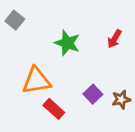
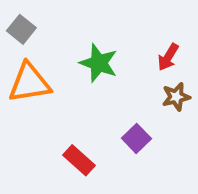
orange triangle: (36, 81) -> (29, 83), moved
brown star: (121, 100) -> (176, 97), moved

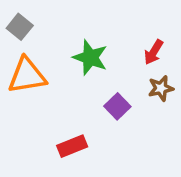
purple square: (136, 138) -> (117, 106), moved
red rectangle: (79, 160) -> (72, 146), turned -64

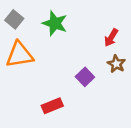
green star: (90, 58) -> (55, 23), moved
brown star: (161, 88) -> (116, 64), turned -30

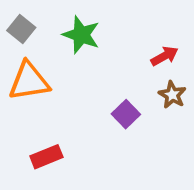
red arrow: (111, 38) -> (164, 56), turned -150
red rectangle: (52, 106) -> (46, 157), moved

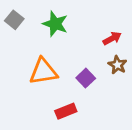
orange triangle: (29, 81) -> (43, 71), moved
red rectangle: (46, 157) -> (66, 111), moved

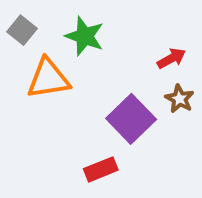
orange triangle: (43, 71) -> (48, 79), moved
purple square: (86, 78) -> (131, 119), size x1.6

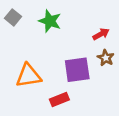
orange triangle: (48, 79) -> (28, 76), moved
purple square: (131, 119) -> (77, 70), turned 36

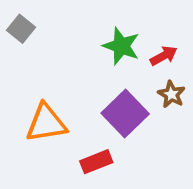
green star: (50, 21) -> (121, 46), moved
purple square: (77, 70) -> (125, 114), turned -36

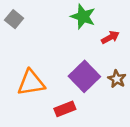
green star: (121, 46) -> (83, 17), moved
brown star: (171, 94) -> (117, 79), moved

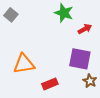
purple square: (84, 76) -> (80, 59), moved, turned -35
brown star: (117, 79) -> (90, 81), moved

